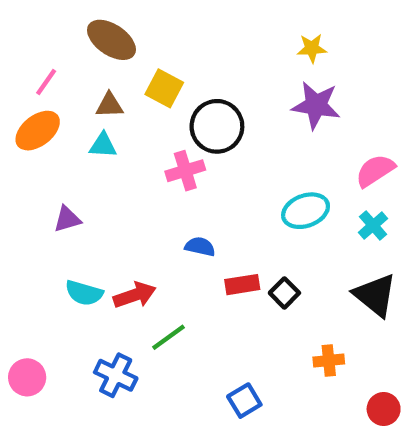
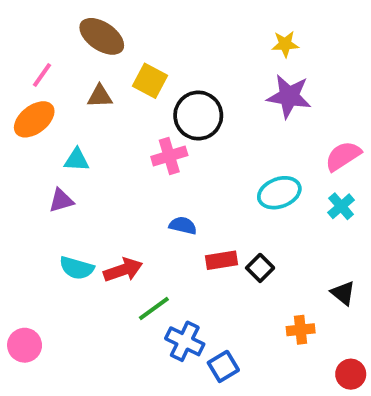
cyan triangle: (103, 145) -> (77, 160), moved
black triangle: (375, 295) -> (343, 293), moved, size x0.6
blue cross: (116, 375) -> (185, 341), moved

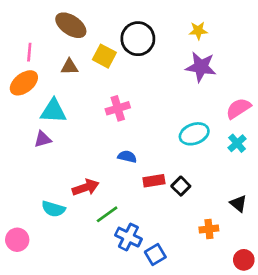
pink line: (42, 75) -> (29, 52), turned -30
black circle: (198, 116) -> (138, 39), moved
cyan triangle: (77, 160) -> (53, 111), size x1.5
cyan semicircle: (77, 268) -> (53, 209), moved

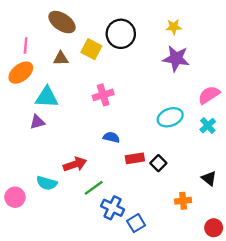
pink circle: (17, 240) -> (15, 197), moved

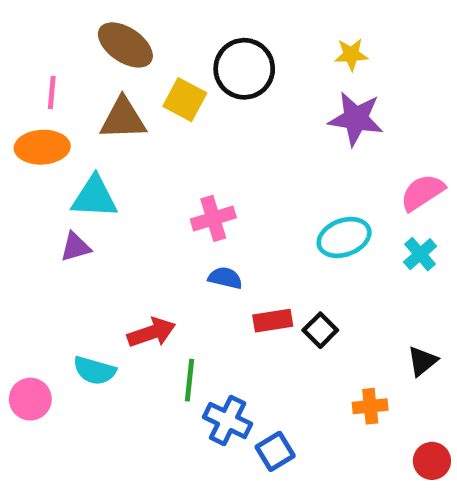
brown triangle: (61, 58) -> (123, 119), size x1.5
orange ellipse: (21, 73) -> (42, 147), turned 35
pink cross: (103, 95) -> (213, 218), moved
black triangle: (209, 178) -> (422, 361), turned 42
green line: (94, 188) -> (190, 380), turned -48

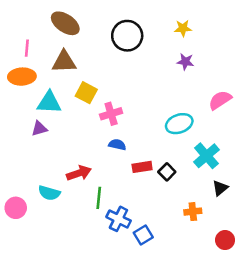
yellow square: (185, 100) -> (86, 93), moved
purple star: (356, 119) -> (185, 62), size x0.6
cyan cross: (420, 254) -> (206, 156), moved, size x1.5

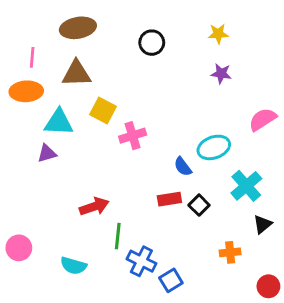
brown ellipse: (65, 23) -> (78, 28), turned -44
black circle: (127, 36) -> (152, 43), size x0.7
blue semicircle: (117, 145) -> (183, 167), moved, turned -140
cyan semicircle: (49, 193) -> (73, 266), moved

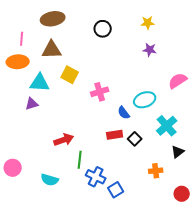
pink cross: (133, 136) -> (100, 92), moved

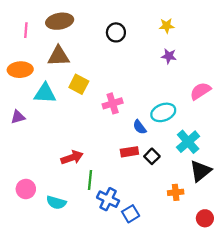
pink line: (22, 39) -> (26, 30), moved
purple triangle: (32, 104) -> (18, 117), moved
black triangle: (178, 152) -> (200, 171), size x1.5
pink circle: (13, 168) -> (26, 189), moved

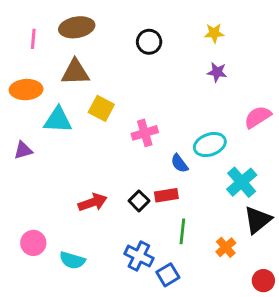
black square: (152, 156) -> (139, 201), moved
green line: (90, 180) -> (182, 231), moved
orange cross: (176, 192) -> (226, 247), turned -35

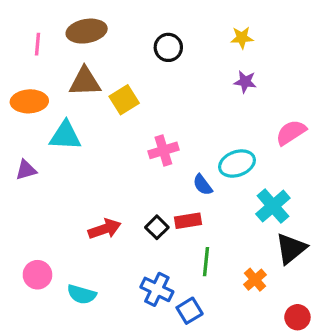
yellow square: (101, 108) -> (124, 100), moved, turned 30

